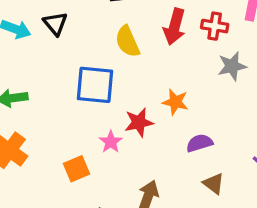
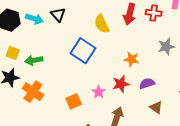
gray star: (232, 66) -> (166, 47), moved
blue square: (95, 85) -> (83, 51), turned 30
red star: (139, 122) -> (121, 84), moved
pink star: (111, 142) -> (99, 92), moved

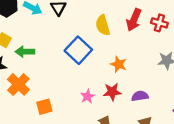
orange star: (132, 59) -> (118, 64), moved
orange square: (74, 101) -> (44, 107), moved

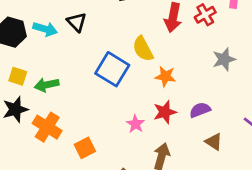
red cross: (159, 23) -> (205, 15), turned -35
yellow semicircle: (103, 25) -> (143, 49), moved

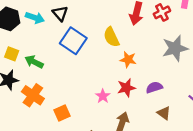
gray star: (224, 59) -> (175, 48), size x1.4
blue square: (112, 69) -> (73, 41), moved
green arrow: (47, 85) -> (34, 62), turned 36

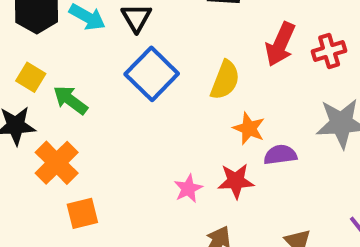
yellow semicircle: (111, 37) -> (225, 80), turned -144
purple semicircle: (154, 87) -> (280, 155), moved
orange square: (62, 113) -> (82, 213), moved

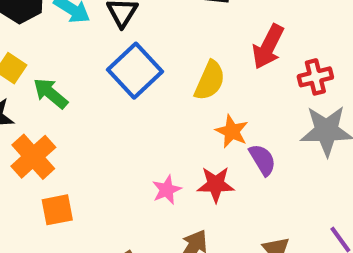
red cross: (329, 51) -> (315, 77), moved
purple semicircle: (280, 155) -> (262, 160), turned 64

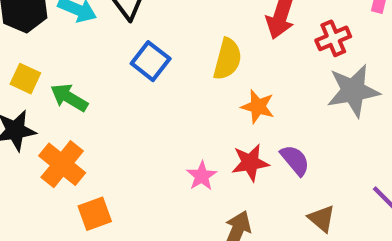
blue square: (135, 71) -> (151, 61), size x0.7
purple semicircle: (262, 160) -> (295, 160), moved

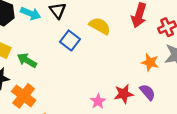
yellow semicircle: (227, 59) -> (100, 26), moved, turned -75
orange star: (258, 107) -> (150, 62), moved

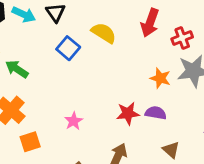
purple semicircle: (147, 92) -> (156, 113), turned -42
pink star: (98, 101) -> (74, 121), moved

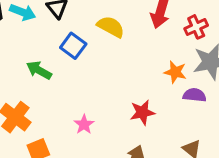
green arrow: (17, 69) -> (39, 70), moved
purple semicircle: (156, 113) -> (195, 95), moved

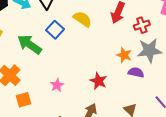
green arrow: (39, 70) -> (30, 44), size x1.4
red star: (142, 112) -> (98, 81), turned 30

